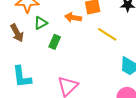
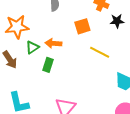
orange arrow: (73, 17) -> (53, 43), moved

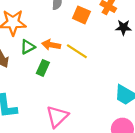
orange square: (82, 26) -> (81, 15), moved, turned 35
yellow line: (100, 52) -> (77, 51), moved

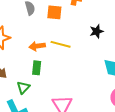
black star: (123, 27) -> (97, 31), moved
green triangle: (28, 47) -> (23, 87), moved

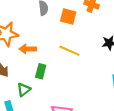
orange arrow: (37, 46) -> (28, 49), moved

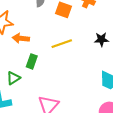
yellow line: (69, 51) -> (62, 44), turned -48

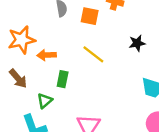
yellow line: (62, 44) -> (93, 54), turned 66

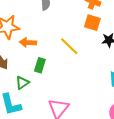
orange square: (90, 16) -> (92, 23), moved

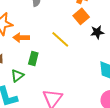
orange square: (92, 23) -> (81, 16), turned 35

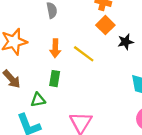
orange arrow: (21, 38) -> (55, 48), moved, turned -84
green triangle: (17, 76) -> (38, 100), turned 32

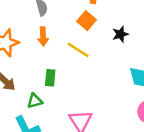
orange square: (105, 25) -> (86, 21), moved
orange arrow: (55, 48) -> (43, 36), moved

